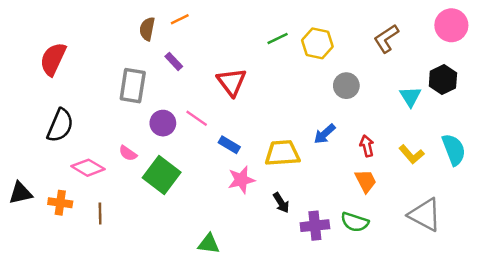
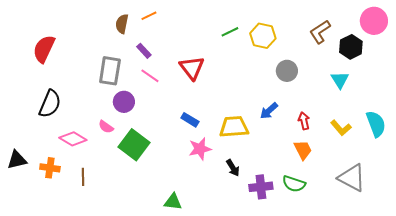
black hexagon: (443, 80) -> (351, 47), moved
pink line: (197, 118) -> (150, 76), moved
purple circle: (163, 123) -> (124, 102), moved

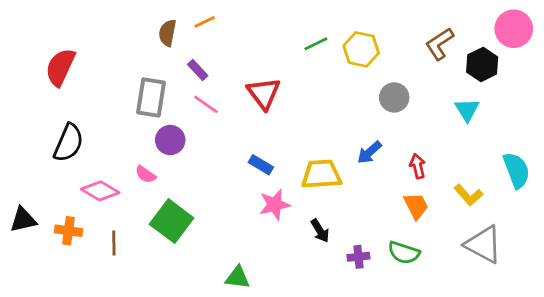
yellow L-shape: (341, 128) -> (468, 195), moved
green square: (134, 145) -> (172, 221), moved
purple cross: (261, 187) -> (358, 257), size x0.7

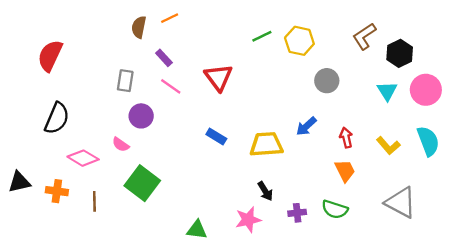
pink circle: (514, 29) -> (426, 90), moved
gray rectangle: (151, 97) -> (125, 81), size x0.7
yellow L-shape: (468, 195) -> (388, 146), moved
pink star: (275, 205) -> (248, 220), moved

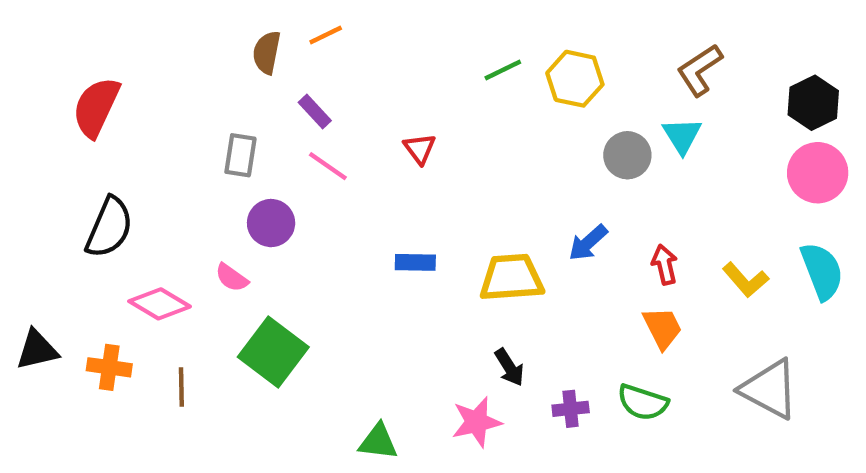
black hexagon: (400, 53) -> (813, 103), moved
red triangle: (219, 77) -> (420, 149), size x0.6
cyan triangle: (387, 91) -> (682, 136), moved
blue rectangle: (216, 136) -> (415, 262), turned -30

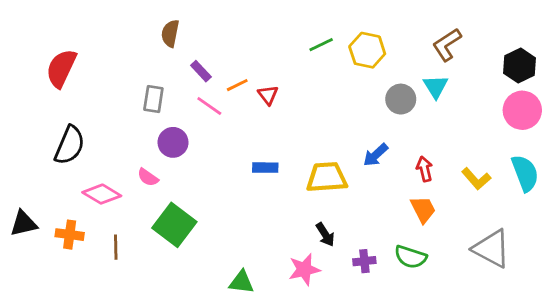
orange line: (326, 35) -> (237, 85), moved

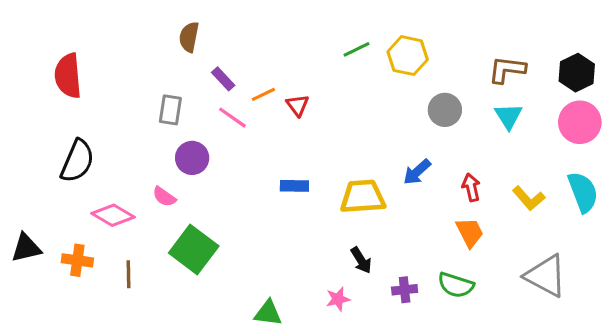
brown L-shape: (447, 45) -> (507, 70), moved, turned 40
red semicircle: (61, 68) -> (68, 76), turned -30
cyan triangle: (436, 86) -> (508, 116), moved
pink star: (304, 270) -> (338, 299), size x0.7

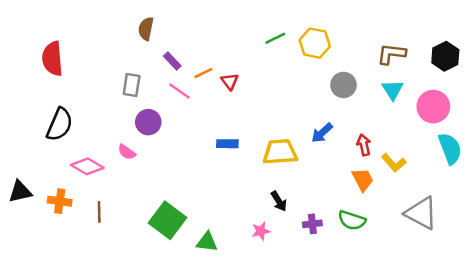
pink circle: (580, 122) -> (433, 107), moved
yellow L-shape: (529, 198) -> (394, 163), moved
green square: (194, 249) -> (167, 220), moved

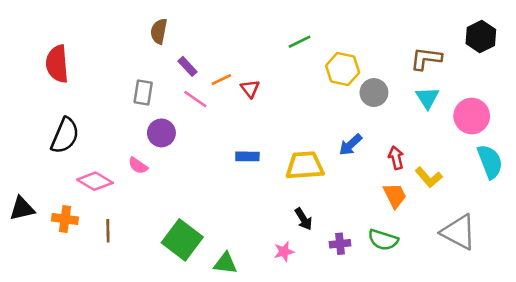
yellow hexagon: (315, 43) -> (343, 69), moved
black hexagon: (445, 56) -> (481, 36), moved

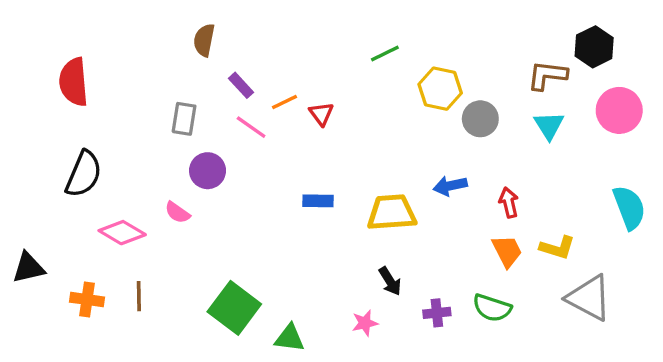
black hexagon: (481, 36) -> (594, 47), moved
pink circle: (472, 116) -> (619, 110), moved
blue arrow: (350, 145) -> (450, 186), turned 30
yellow L-shape: (429, 177) -> (557, 248), moved, turned -32
orange cross: (65, 219) -> (87, 300), moved

